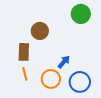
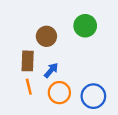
green circle: (81, 14) -> (85, 26), moved
blue arrow: (64, 62) -> (51, 70), moved

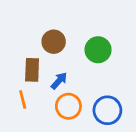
green circle: (85, 26) -> (98, 50), moved
orange line: (29, 87) -> (23, 100), moved

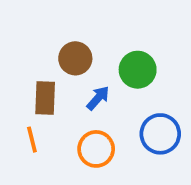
blue arrow: (59, 81) -> (98, 98), moved
blue circle: (107, 110) -> (160, 134), moved

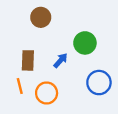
brown circle: (75, 58) -> (41, 17), moved
orange circle: (96, 149) -> (47, 93), moved

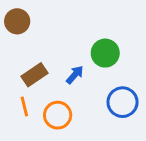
brown circle: (41, 17) -> (17, 21), moved
brown rectangle: (28, 60) -> (34, 75), turned 54

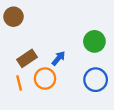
green circle: (105, 53) -> (94, 41), moved
orange circle: (58, 115) -> (45, 79), moved

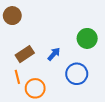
orange circle: (45, 79) -> (35, 88), moved
blue circle: (96, 80) -> (77, 74), moved

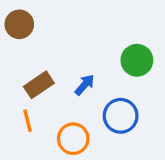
orange circle: (35, 88) -> (73, 139), moved

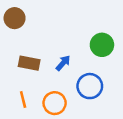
brown rectangle: (39, 85) -> (29, 63), turned 45
orange line: (27, 121) -> (23, 99), moved

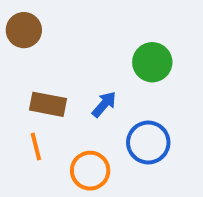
green circle: (102, 45) -> (152, 62), moved
orange line: (23, 99) -> (36, 147), moved

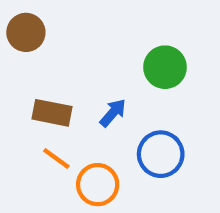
orange line: (36, 147) -> (56, 158), moved, turned -40

